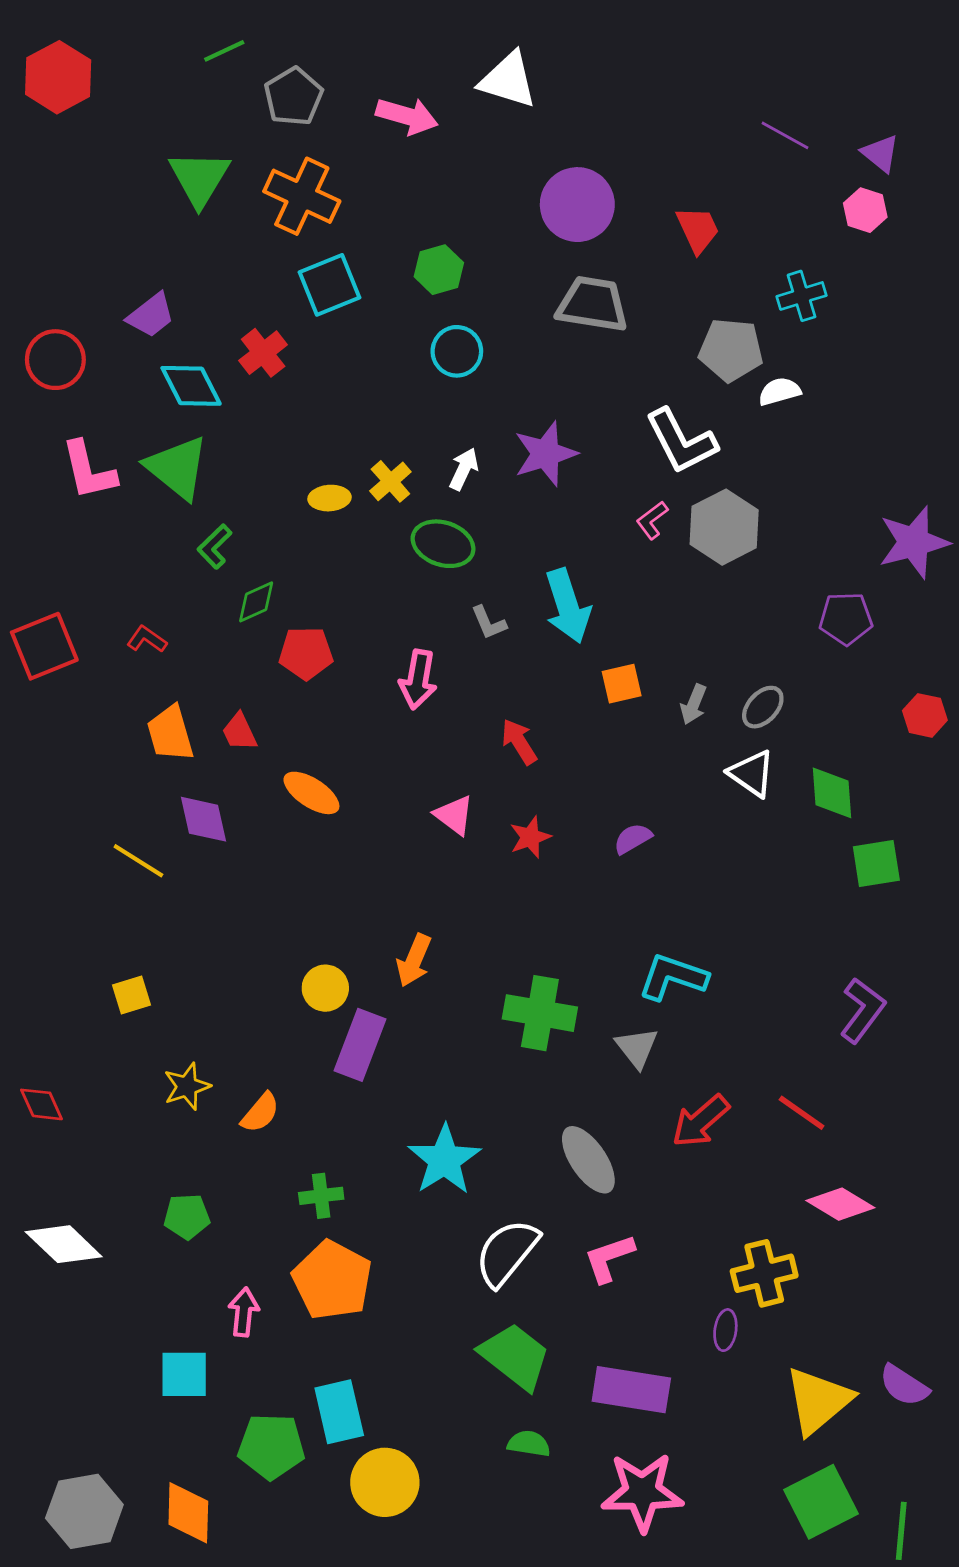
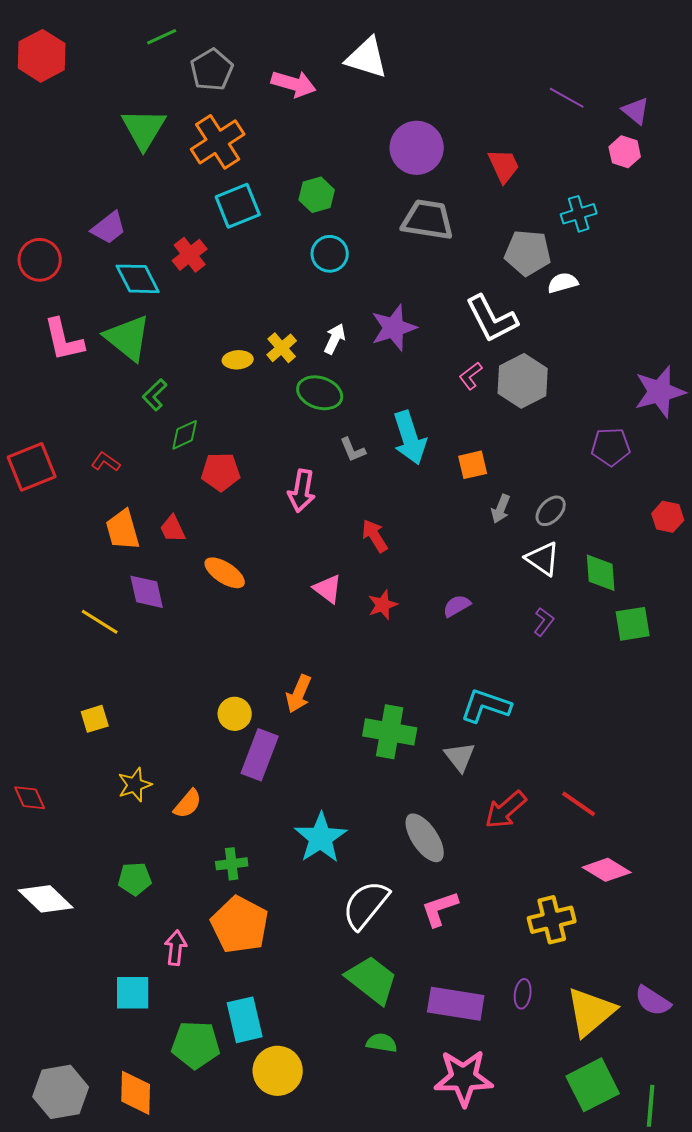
orange cross: (302, 196) -> (218, 142), turned 32
orange square: (622, 684) -> (473, 465), moved
purple L-shape: (862, 1010) -> (544, 622), moved, size x0.6
purple ellipse: (725, 1330) -> (523, 994), moved

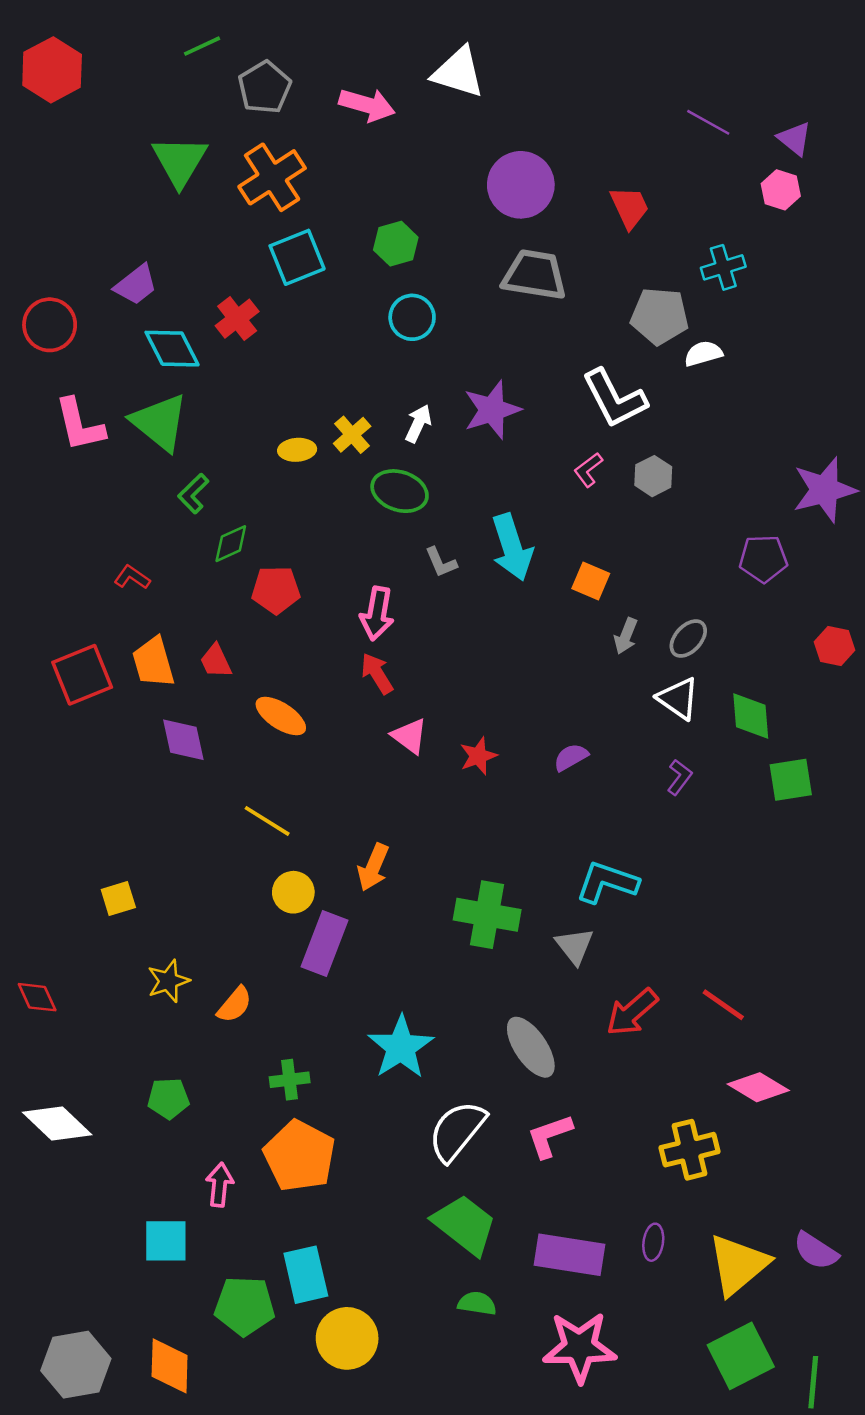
gray hexagon: (523, 381) -> (653, 476), size x0.6
orange square: (473, 465) -> (591, 581), turned 36
red square: (32, 467) -> (82, 675), moved
red arrow: (375, 536) -> (377, 674), moved
yellow line: (100, 622) -> (267, 821), moved

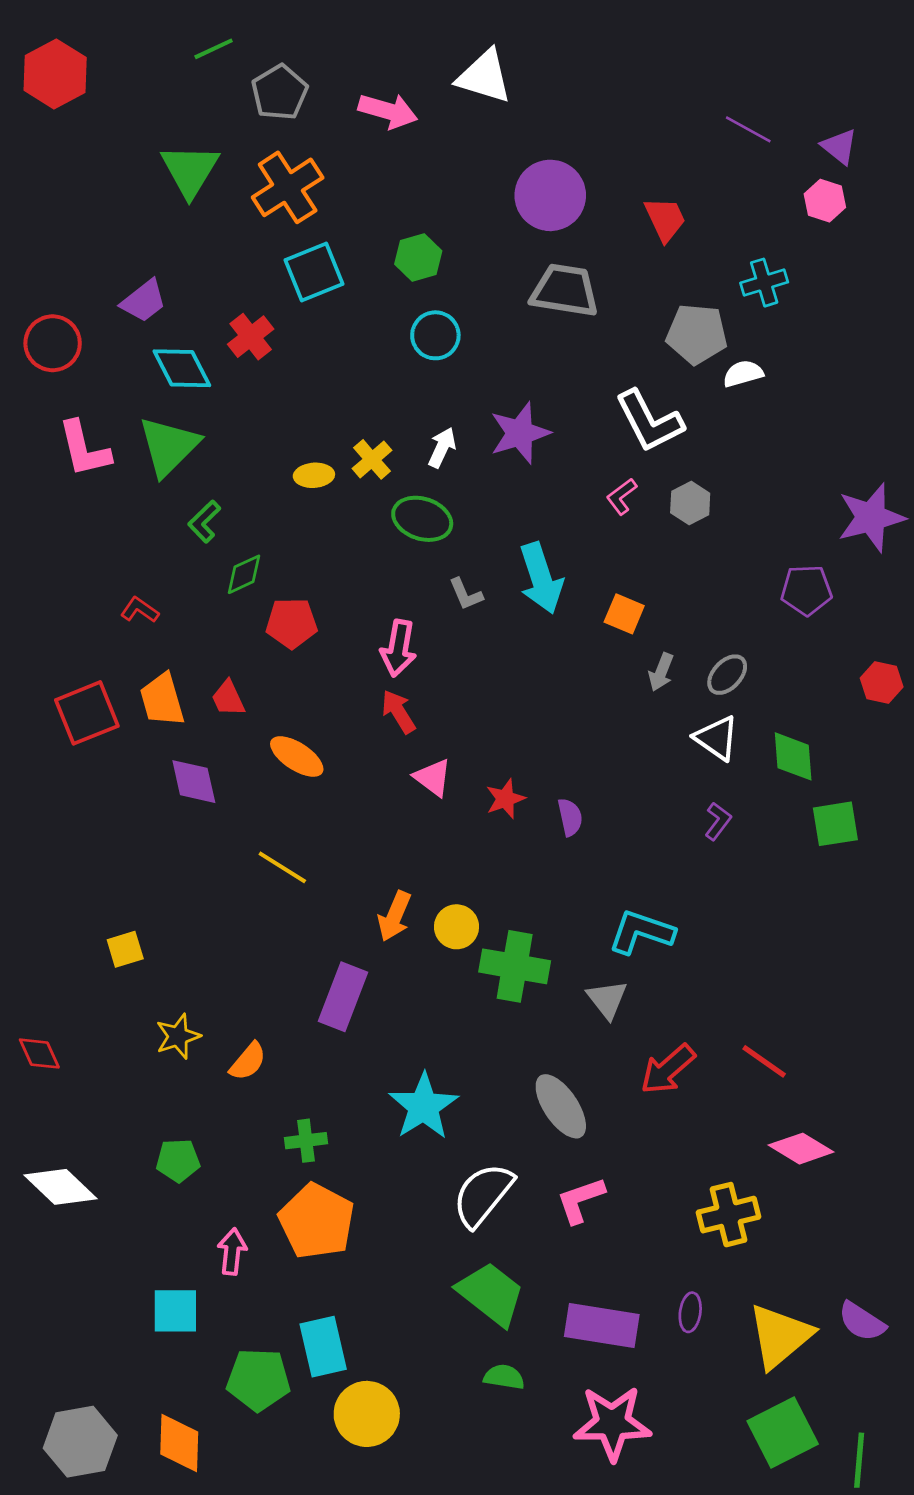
green triangle: (160, 422) -> (169, 446), turned 36
purple semicircle: (571, 757) -> (570, 817), moved, turned 108
yellow circle: (293, 892) -> (457, 927), moved

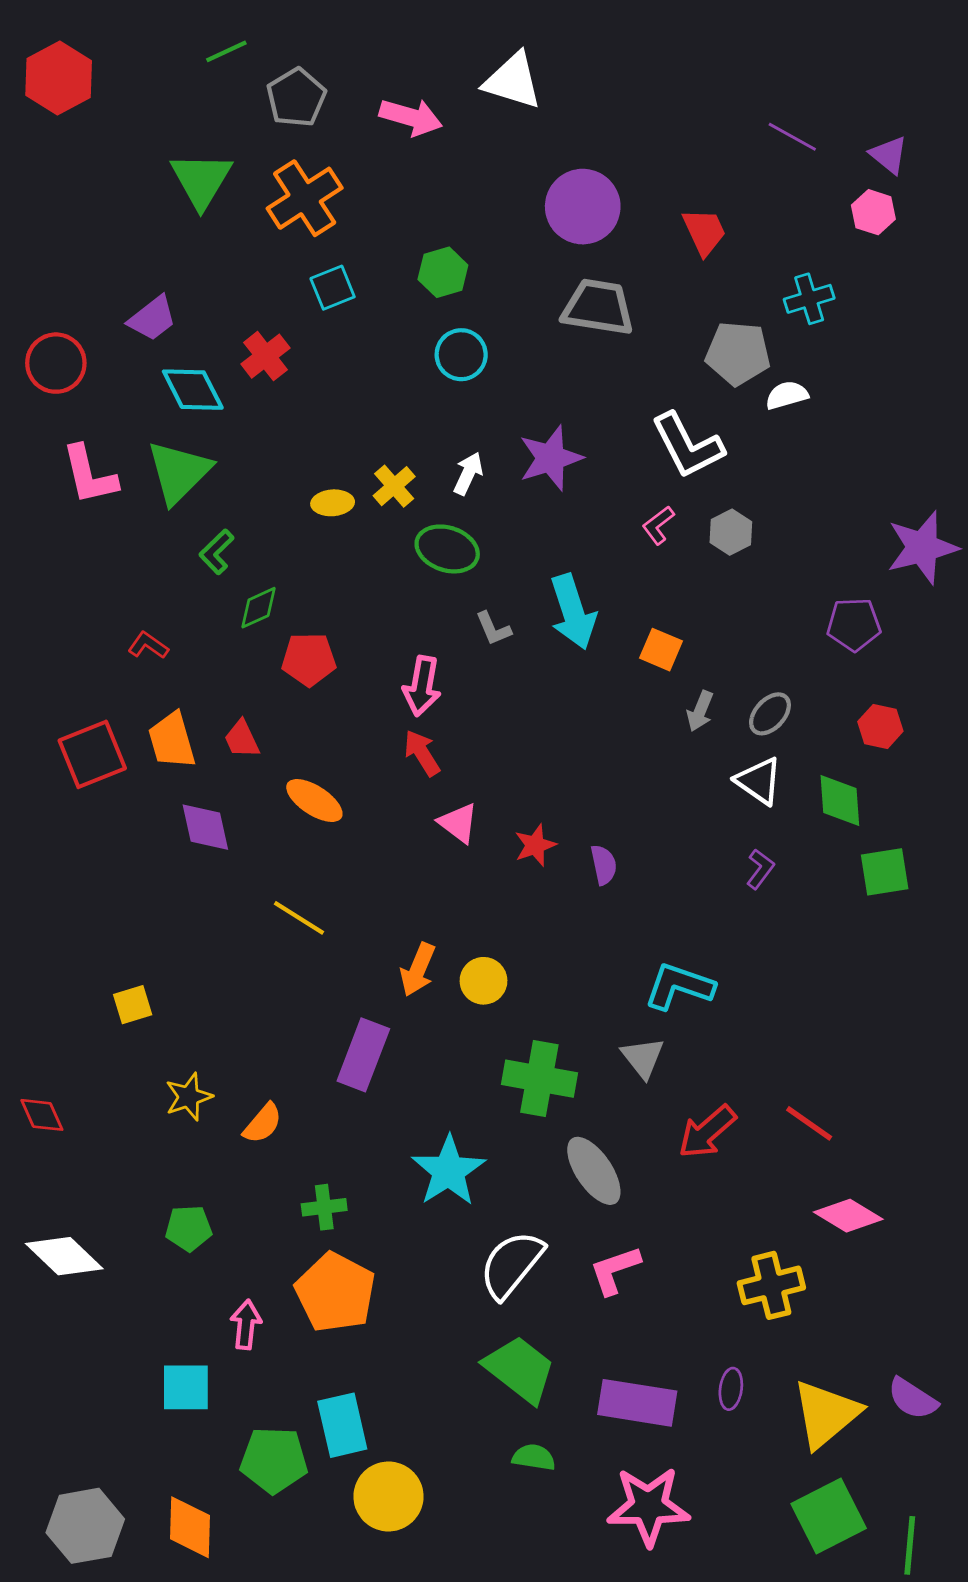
cyan square: (314, 272) -> (333, 288), size x0.7
red hexagon: (882, 683) -> (880, 726), moved
green cross: (515, 966) -> (539, 1079), moved

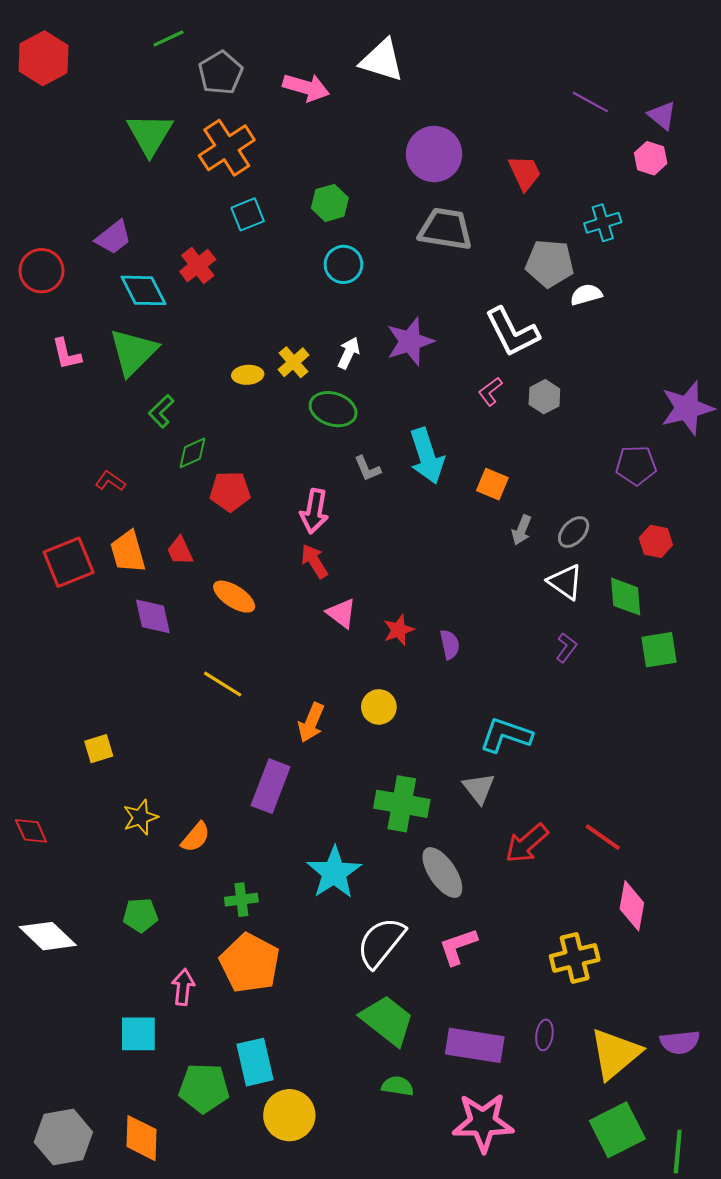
pink L-shape: (89, 475) -> (66, 354), size x0.7
yellow circle: (483, 981) -> (379, 707), moved
pink diamond: (848, 1216) -> (632, 906), turned 69
purple semicircle: (913, 1399) -> (680, 1042), turned -39

